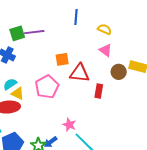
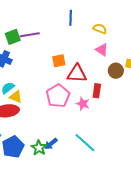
pink pentagon: (47, 87) -> (58, 96), moved
pink star: (69, 125) -> (83, 104), moved

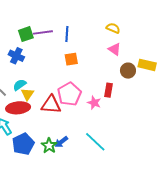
blue line: (71, 18) -> (67, 34), moved
red triangle: (77, 74) -> (51, 105), moved
yellow triangle: (16, 97) -> (27, 94), turned 40

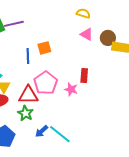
blue line: (67, 34) -> (28, 56), moved
brown circle: (128, 71) -> (108, 38), moved
cyan line: (95, 142) -> (60, 134), moved
green star: (49, 146) -> (25, 113), moved

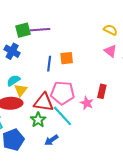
pink pentagon: (46, 83) -> (63, 93), turned 30
cyan line: (60, 134) -> (63, 116), moved

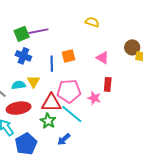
yellow semicircle: (110, 30) -> (92, 22), moved
blue cross: (12, 51) -> (23, 56), moved
pink triangle: (110, 51) -> (103, 58), moved
cyan semicircle: (13, 80) -> (19, 85), turned 32
yellow triangle: (21, 90) -> (33, 81), moved

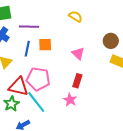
purple line: (38, 31) -> (29, 27), moved
brown circle: (132, 47) -> (111, 41), moved
pink star: (94, 98) -> (70, 100), moved

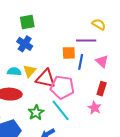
purple line: (29, 27) -> (86, 41), moved
blue line: (27, 49) -> (81, 62), moved
red triangle: (19, 87) -> (45, 79), moved

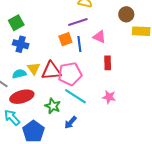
pink star: (95, 108) -> (109, 97), moved

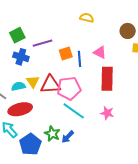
purple line: (78, 22) -> (42, 43), moved
red rectangle: (108, 63) -> (107, 79), size x1.6
green star: (53, 106) -> (52, 134), moved

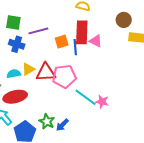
green square: (17, 35) -> (13, 22), turned 35
red rectangle: (107, 79) -> (82, 32), moved
yellow triangle: (33, 82) -> (28, 69), turned 32
cyan line: (74, 111) -> (86, 97), moved

